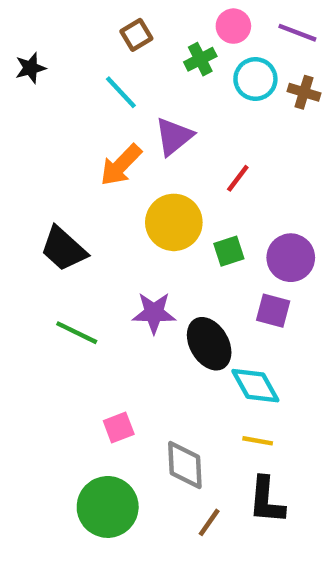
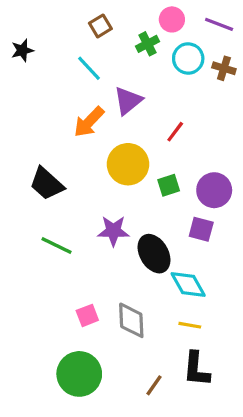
gray diamond: (185, 465) -> (131, 320), moved

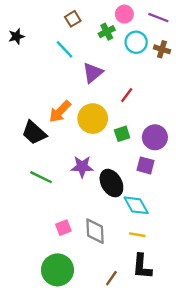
orange arrow: (89, 122) -> (60, 111), moved

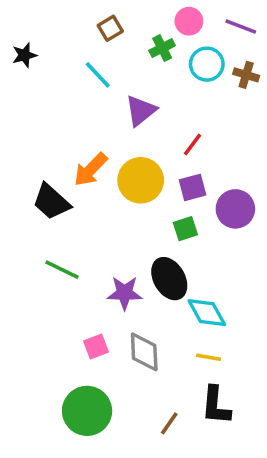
green square: (122, 134) -> (185, 229), moved
purple square: (146, 165) -> (192, 187), moved, turned -30
purple star: (82, 167) -> (125, 293), moved

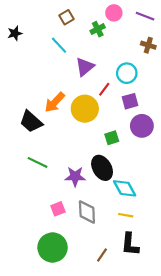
cyan circle: (207, 64) -> (127, 73), moved
red line: (192, 145) -> (104, 89), moved
purple square: (192, 187) -> (130, 101), moved

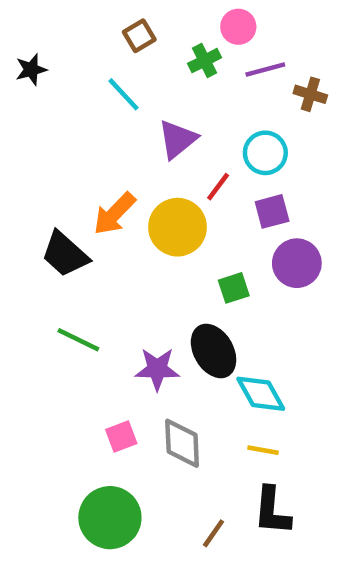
purple line: (145, 16) -> (265, 70), moved, turned -36

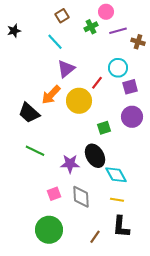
purple triangle: (178, 139) -> (66, 69), moved
purple square: (272, 211) -> (130, 87), moved

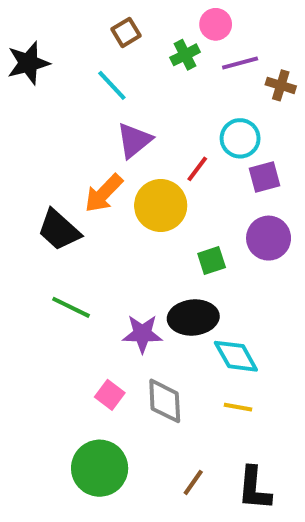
black star: (14, 31) -> (28, 63), size x1.5
black ellipse: (95, 156) -> (193, 318), turned -65
pink square: (54, 194) -> (110, 395), turned -32
black L-shape: (121, 227) -> (254, 489), moved

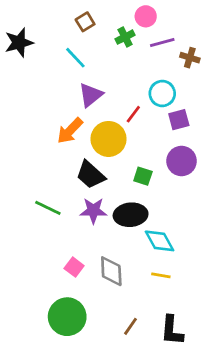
black trapezoid: (59, 230) -> (91, 175), moved
green square: (212, 260) -> (143, 176), turned 36
purple star: (142, 334) -> (93, 211), moved

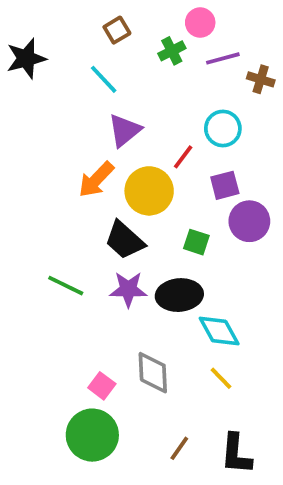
purple square: (179, 120) -> (225, 185), moved
pink square: (74, 267) -> (102, 386), moved
yellow line: (161, 275) -> (221, 378), turned 36

